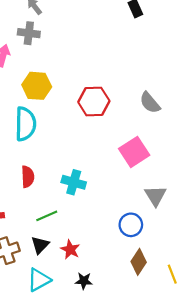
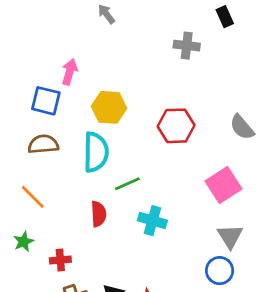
gray cross: (29, 33) -> (187, 46), moved
gray triangle: (155, 196) -> (230, 236), moved
green line: (47, 216) -> (127, 184), moved

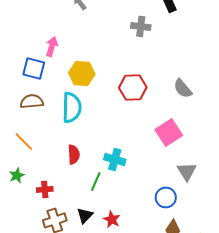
green line: (127, 184) -> (96, 181), moved, turned -42
gray triangle: (230, 236) -> (187, 171), moved

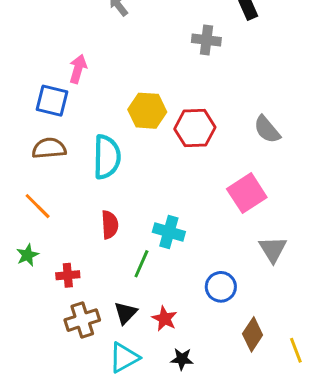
yellow hexagon: (82, 73) -> (147, 111), moved
blue circle: (166, 197) -> (221, 287), moved

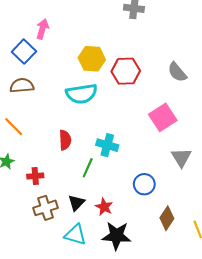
blue square: (52, 101) -> (24, 52), turned 30
cyan semicircle: (107, 157) -> (82, 94), moved, turned 80
cyan triangle: (124, 358) -> (75, 235), turned 45
black star: (182, 359) -> (116, 236), size x1.8

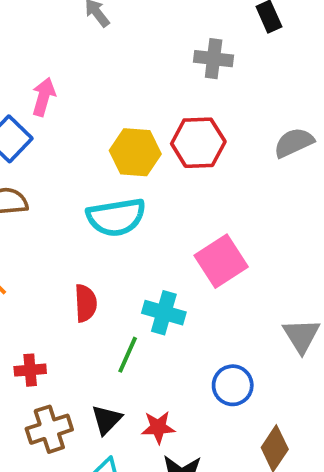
red hexagon: (126, 71) -> (198, 143), moved
gray semicircle: (177, 72) -> (294, 143), moved, turned 105
pink square: (163, 117) -> (221, 261), moved
red star: (104, 207) -> (158, 427), turned -30

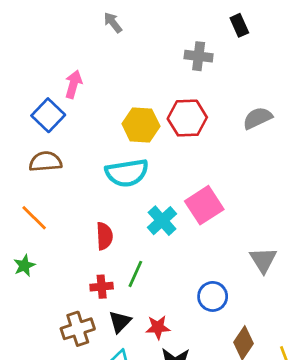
cyan cross: (164, 313) -> (162, 221), moved, turned 32
red cross: (30, 370) -> (102, 287), moved

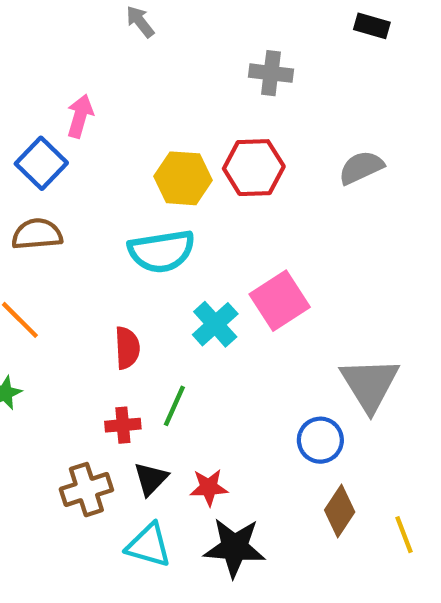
black rectangle: (239, 25) -> (372, 26), moved, turned -50
gray triangle: (263, 260) -> (370, 384), size x1.4
blue circle: (213, 296) -> (320, 440), moved

